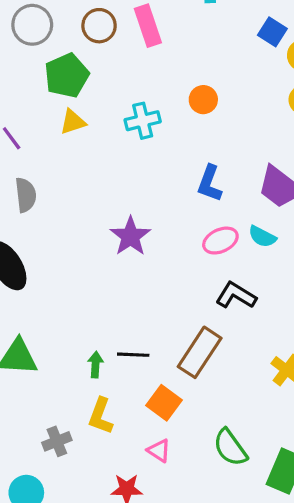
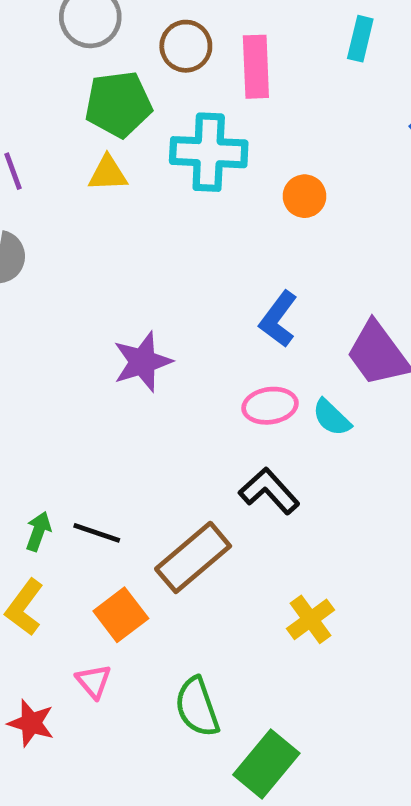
cyan cross: (143, 121) -> (209, 152), moved, size x1.4

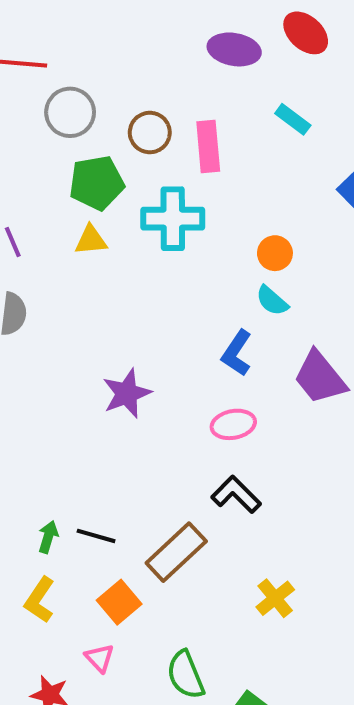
cyan rectangle: (360, 39) -> (293, 119), turned -64
orange circle: (305, 196) -> (275, 253), moved
cyan semicircle: (332, 418) -> (272, 301), moved

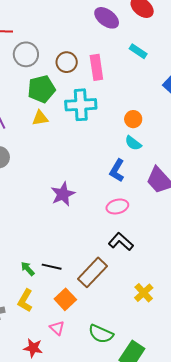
purple ellipse: (234, 49) -> (107, 18), turned 30
green arrow: (48, 537) -> (28, 269), turned -56
green semicircle: (185, 675) -> (101, 334), turned -40

